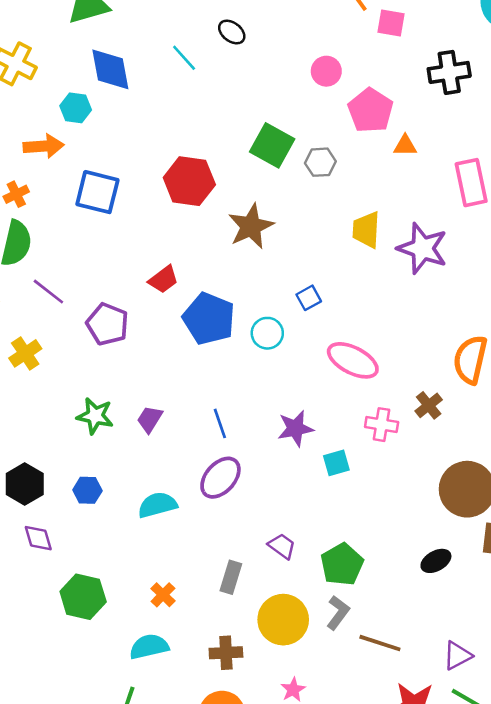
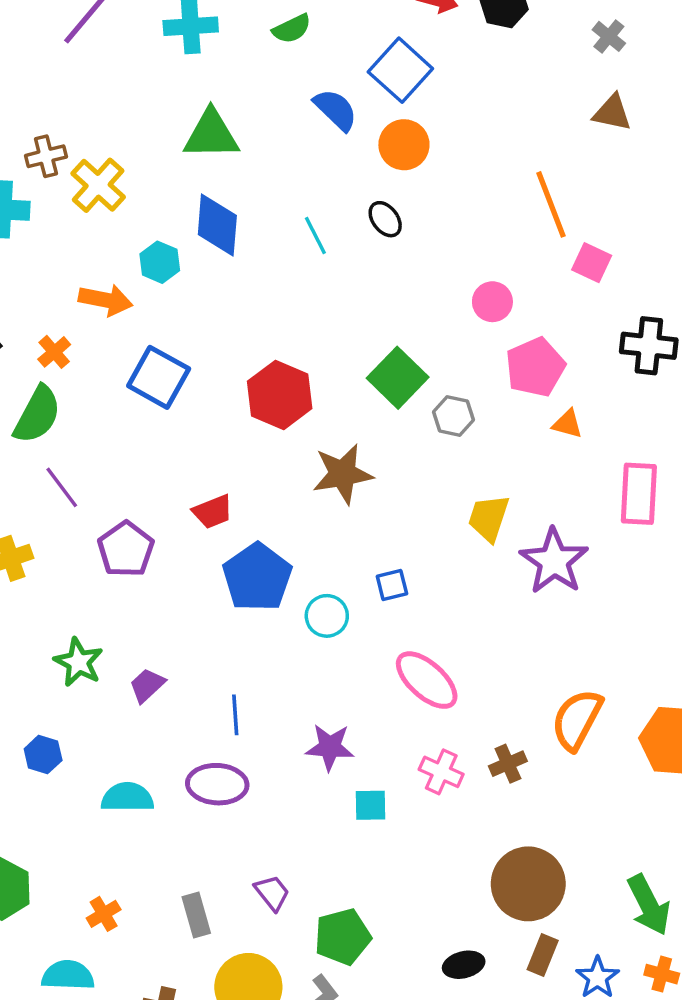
orange cross: (16, 194) -> (54, 352), turned -30
purple ellipse: (220, 478) -> (217, 784), turned 36
gray rectangle: (231, 577) -> (196, 915), turned -48

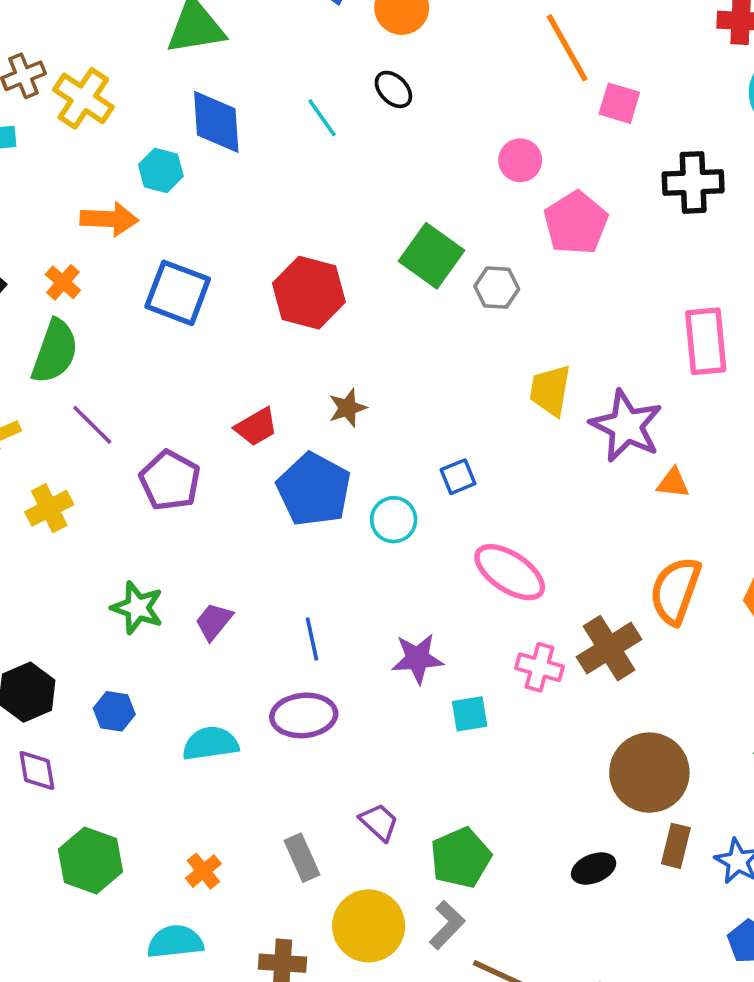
orange triangle: (567, 424) -> (673, 483), moved
brown star: (343, 474) -> (348, 408), moved, size x0.6
brown cross: (508, 764) -> (609, 648), size x1.6

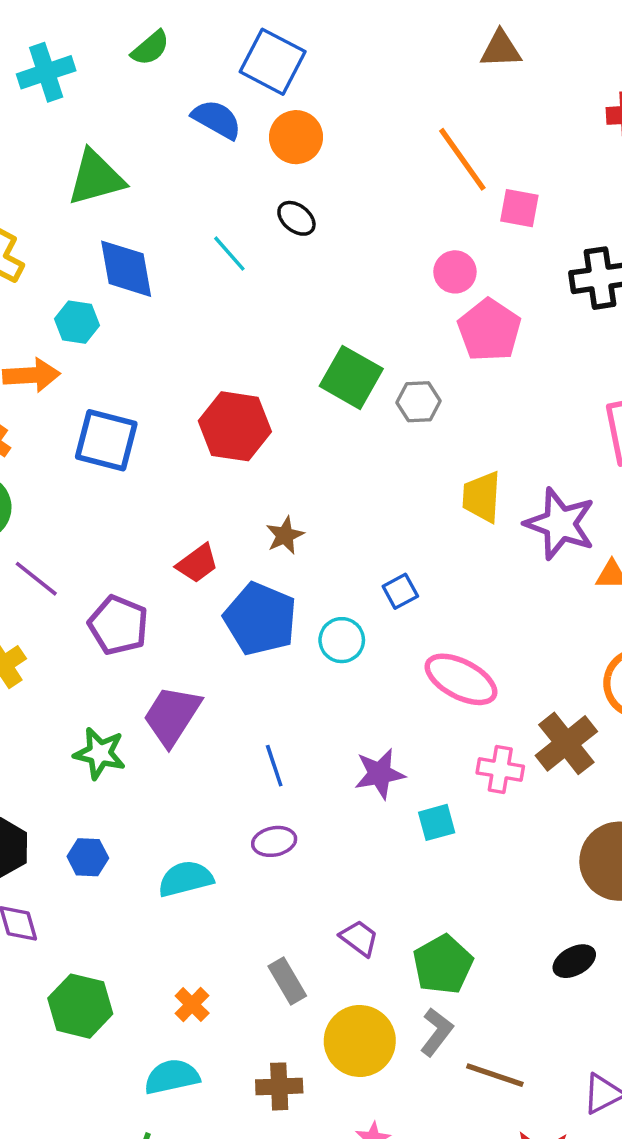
pink circle: (520, 160) -> (455, 272), moved
purple trapezoid: (214, 621) -> (172, 716), moved, size x1.6
purple ellipse: (304, 715) -> (274, 841), size x0.7

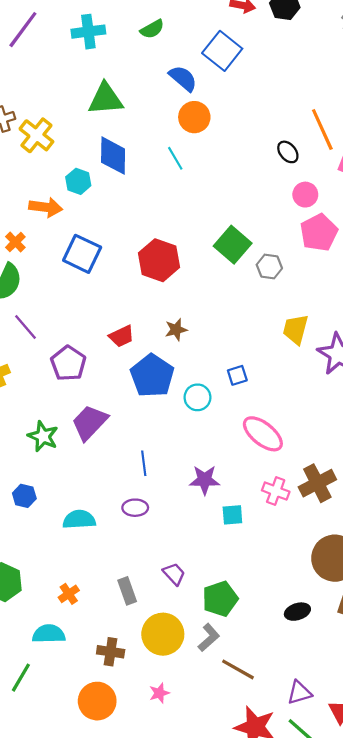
orange circle: (296, 137) -> (194, 117), moved
black ellipse: (296, 218) -> (288, 152), moved

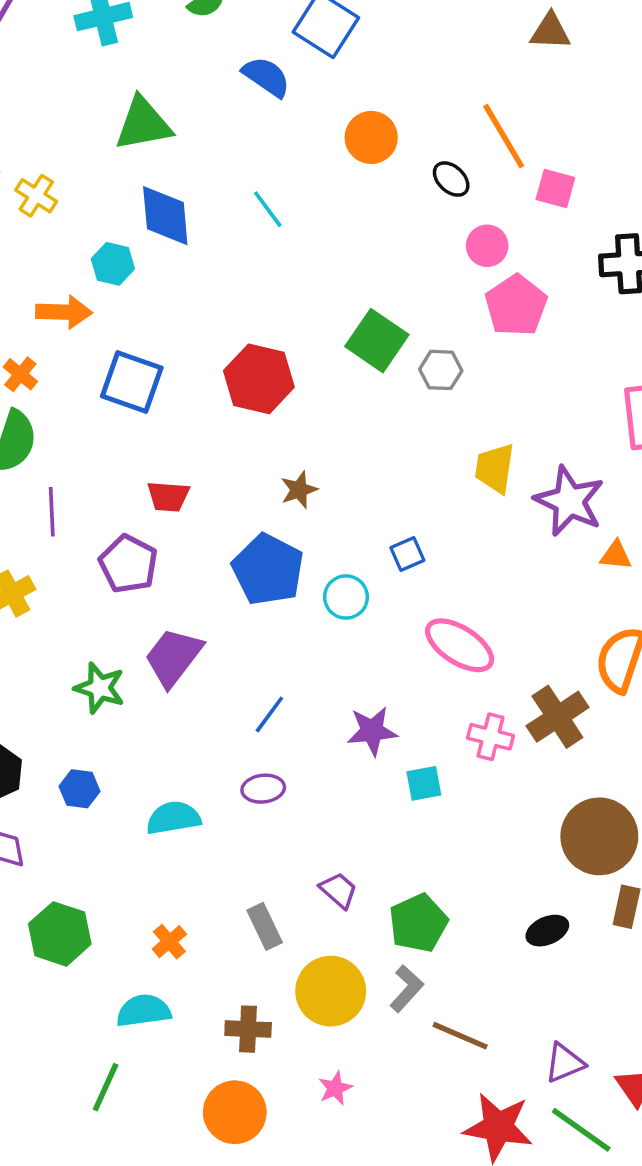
orange circle: (194, 117) -> (371, 137), moved
yellow cross: (36, 135) -> (36, 196), size x0.7
purple line: (26, 327) -> (52, 512), turned 44
red trapezoid: (122, 336) -> (168, 496), moved, turned 36
blue line: (144, 463) -> (269, 714), turned 50

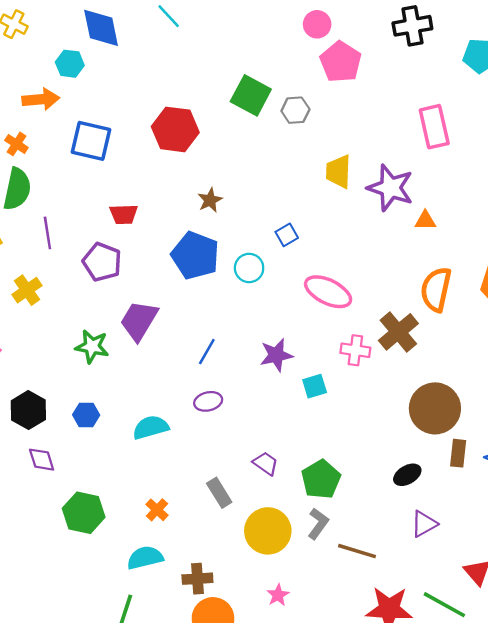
brown cross: (248, 1029) -> (197, 579), moved
purple triangle: (565, 1063) -> (424, 524), moved

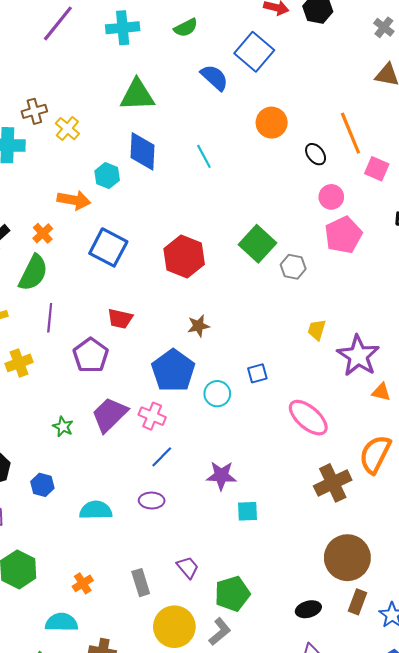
yellow trapezoid: (338, 172) -> (317, 330), size x0.7
pink ellipse: (328, 292) -> (308, 418), moved
green star: (92, 346) -> (63, 427), size x0.7
pink cross: (355, 350) -> (152, 416), moved

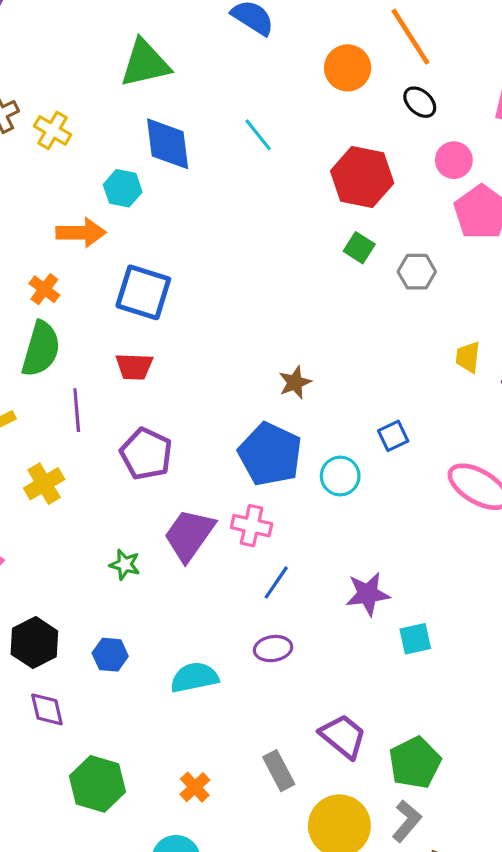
orange line: (350, 133) -> (410, 37), moved
green square: (258, 244) -> (359, 248), size x0.6
red hexagon: (184, 257) -> (362, 177), moved
red trapezoid: (120, 319) -> (134, 367), moved
purple trapezoid: (188, 567) -> (343, 736), size x1.4

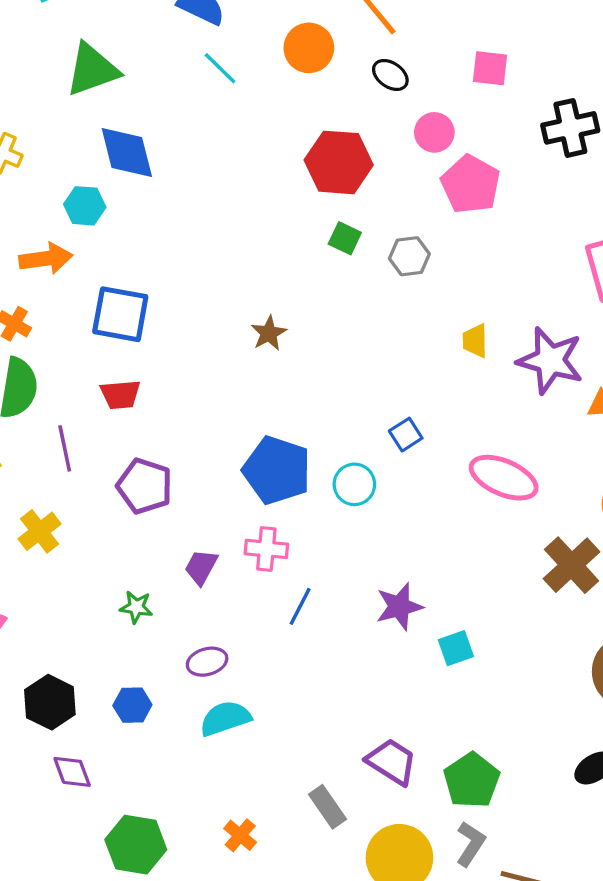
cyan line: (258, 135) -> (220, 68), moved
brown star: (295, 382) -> (269, 333), moved
purple trapezoid: (189, 535) -> (201, 567), size x0.6
purple ellipse: (273, 649) -> (207, 662), moved

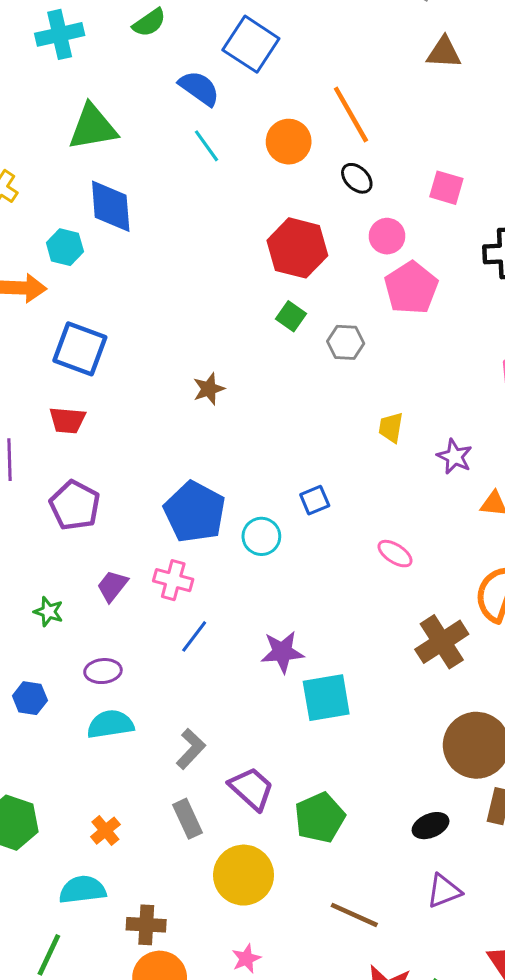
purple star: (550, 360) -> (455, 457), size x0.6
pink ellipse: (504, 478) -> (395, 554), size x0.6
cyan square: (456, 648) -> (326, 698), size x1.6
gray L-shape: (471, 844) -> (191, 749), moved

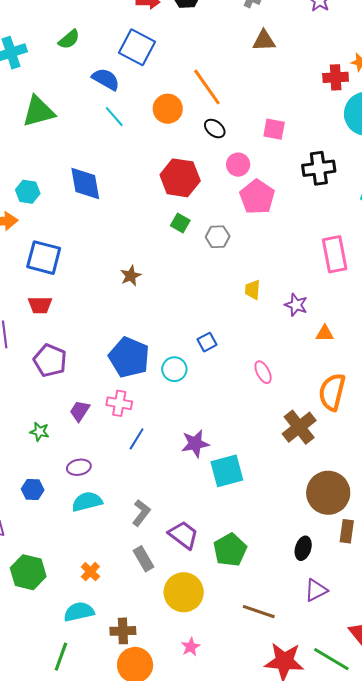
blue diamond: (111, 206) -> (85, 183), moved
pink ellipse: (395, 554) -> (263, 372), turned 35
black ellipse: (431, 826) -> (303, 548), turned -45

